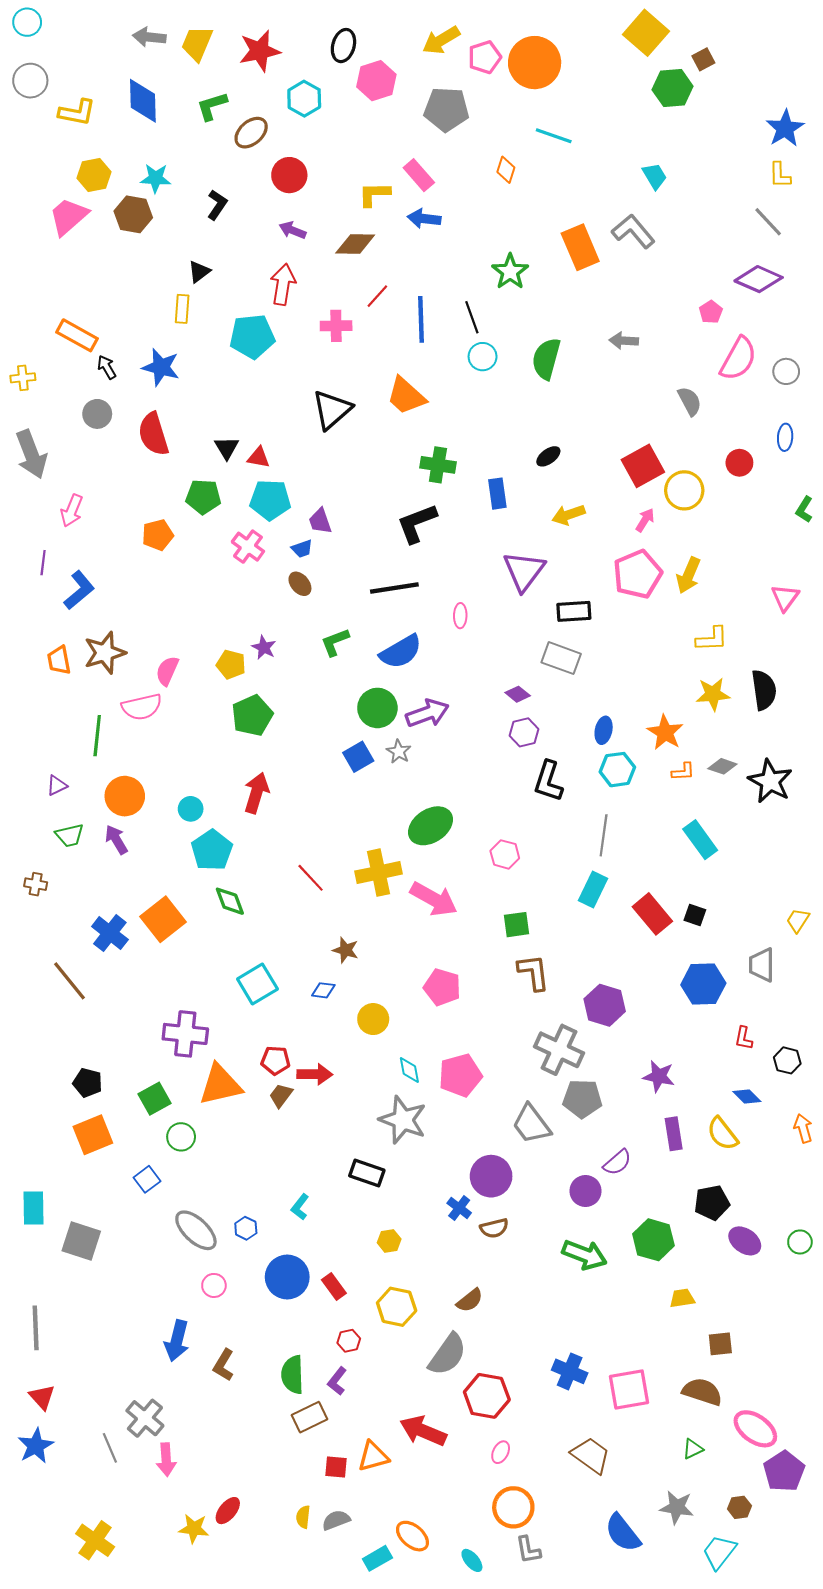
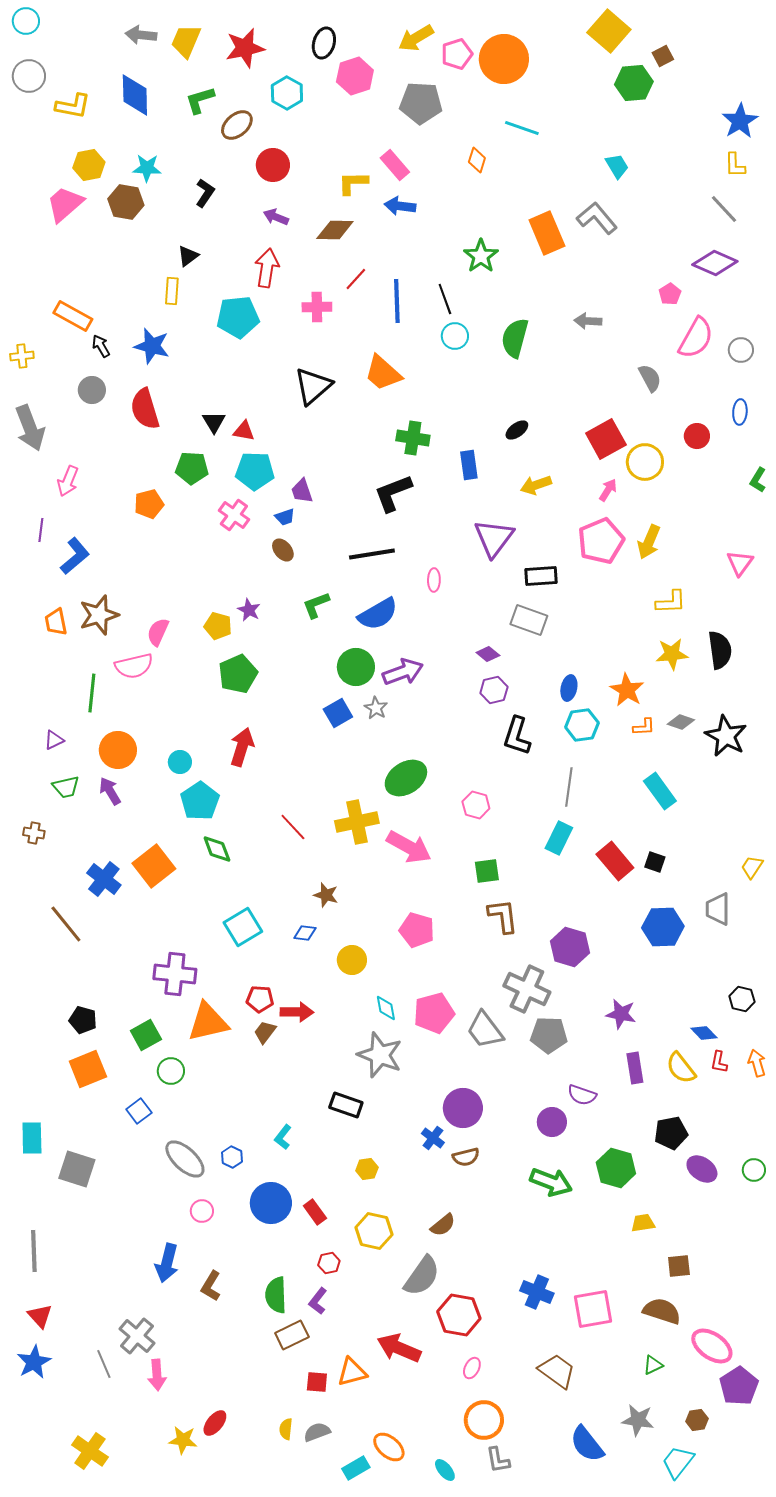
red L-shape: (744, 1038) -> (719, 1062), moved
gray trapezoid: (531, 1124) -> (485, 1030), moved
purple semicircle: (617, 1162) -> (582, 1095), turned 60

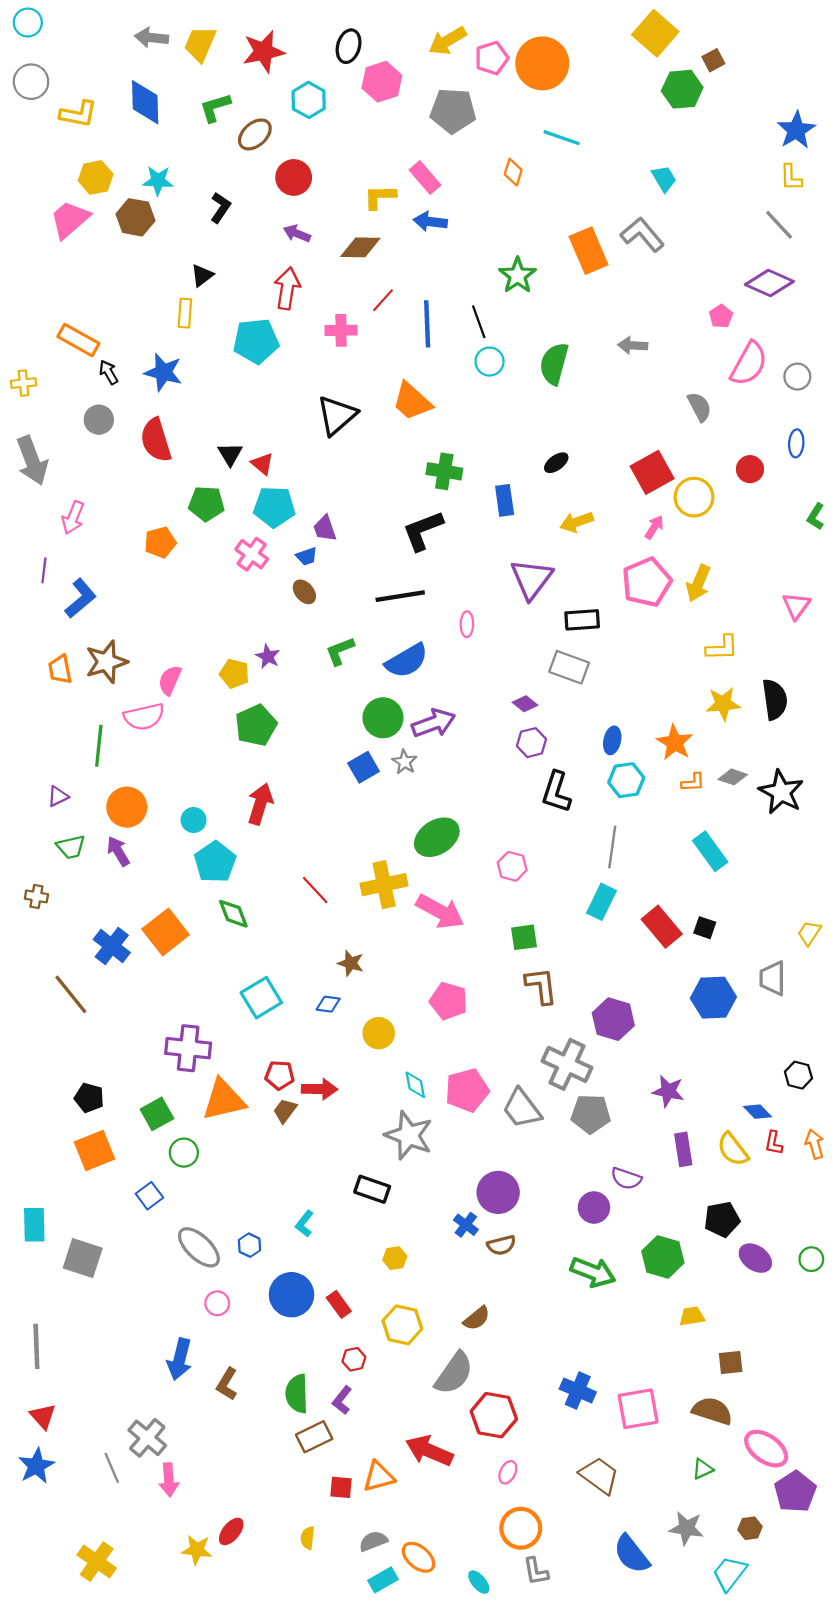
red triangle: (244, 431) -> (262, 464), turned 30
gray semicircle: (317, 1432) -> (373, 1541), moved

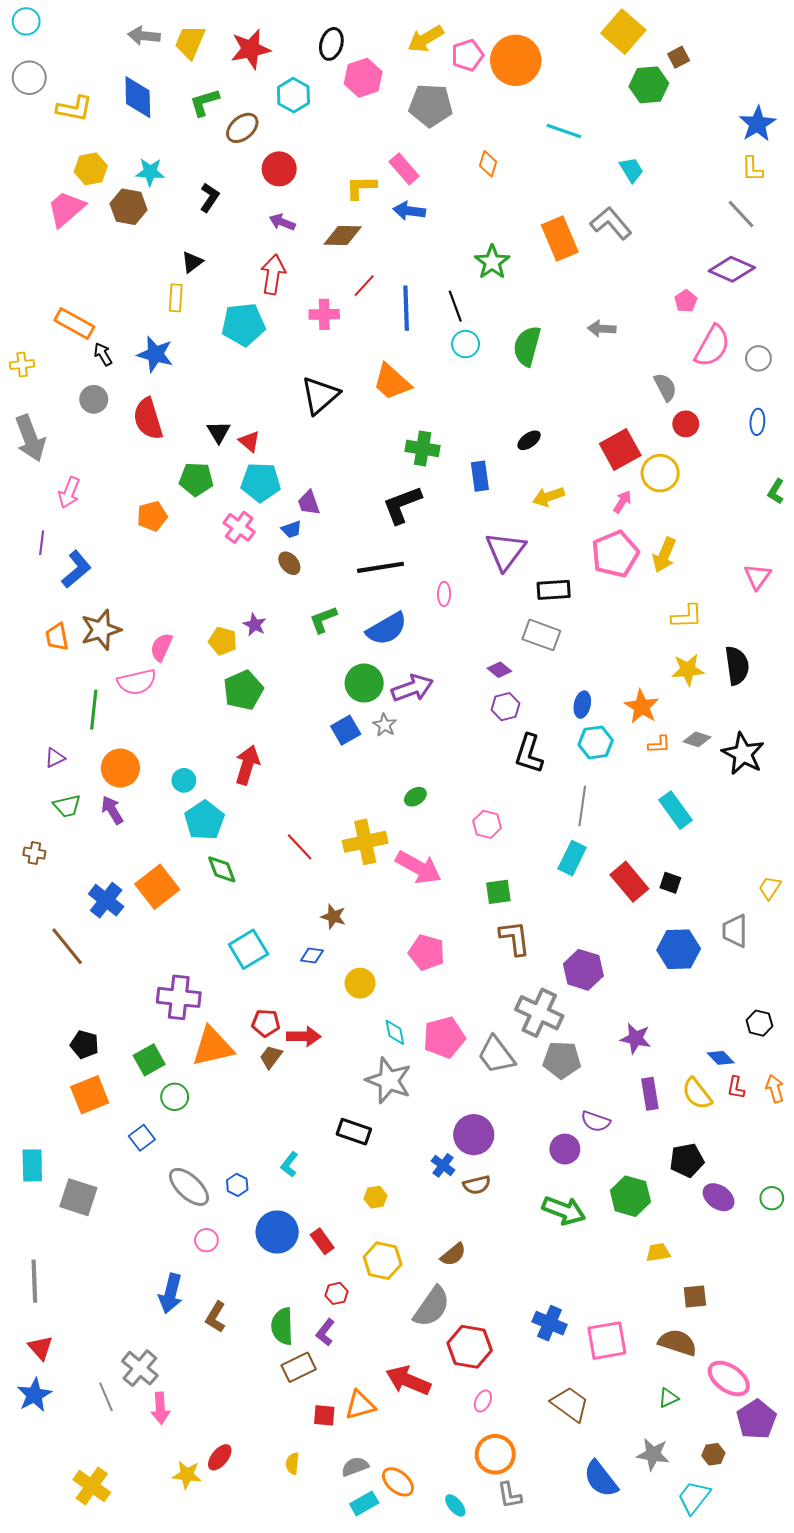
cyan line: (562, 138) -> (564, 131), moved
red circle: (750, 469) -> (686, 424), moved
green ellipse: (437, 837) -> (415, 797), size x0.5

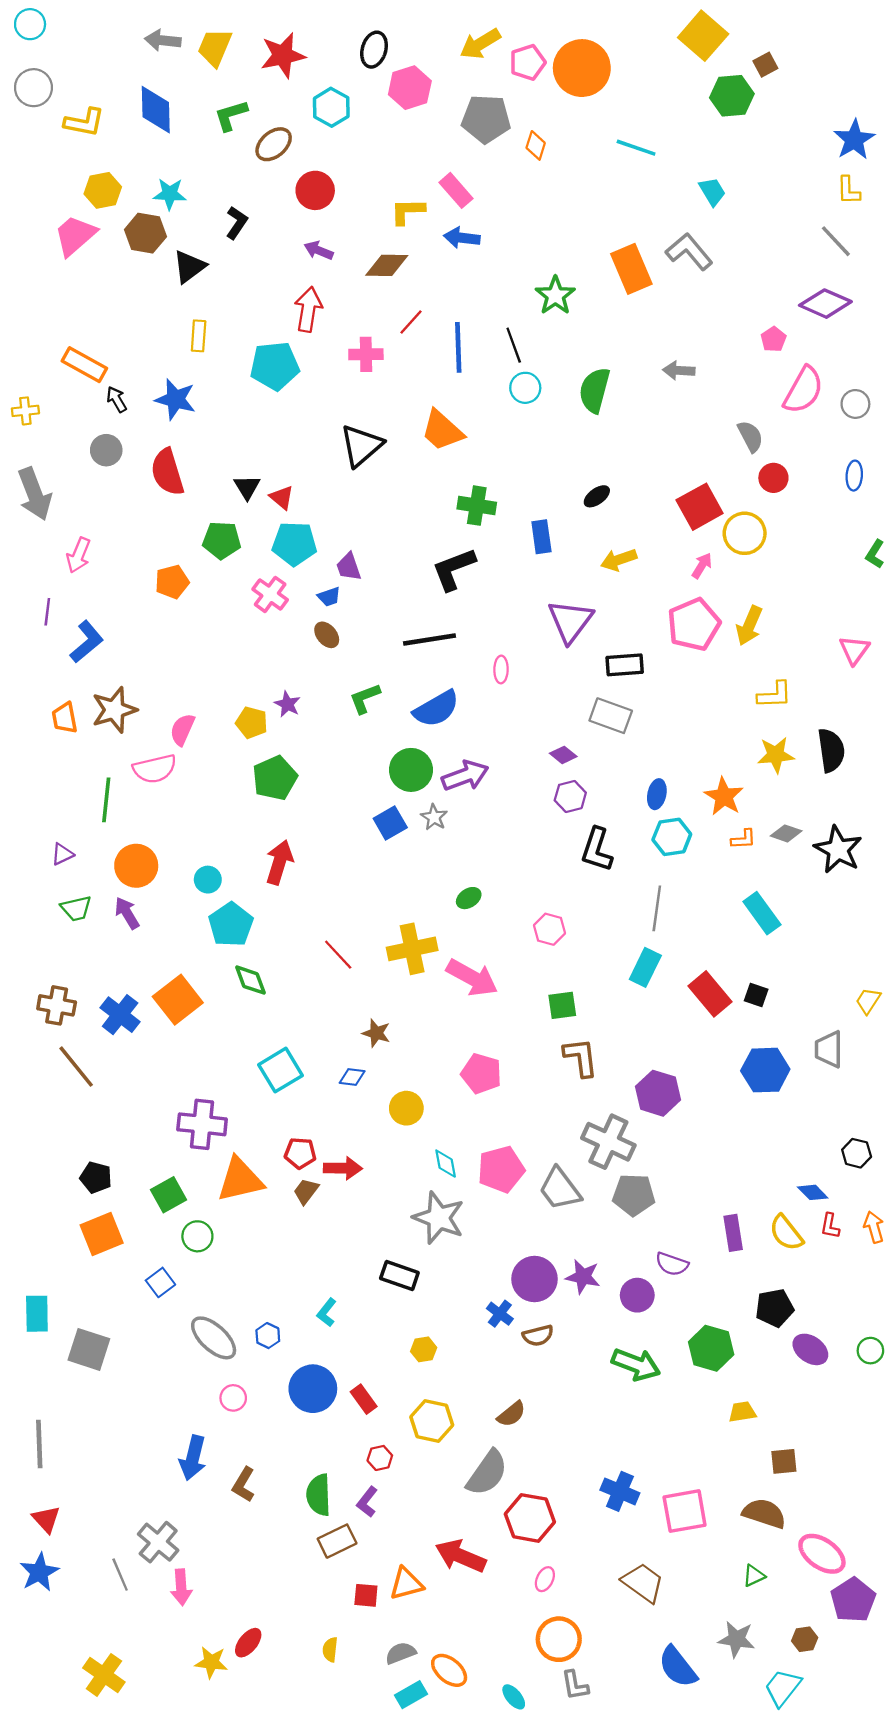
orange diamond: (488, 164) -> (536, 145), moved
black triangle: (192, 262) -> (189, 267), moved, size x1.4
brown cross: (34, 853) -> (57, 1005), moved, size x1.5
purple star: (636, 1038) -> (583, 1277), moved

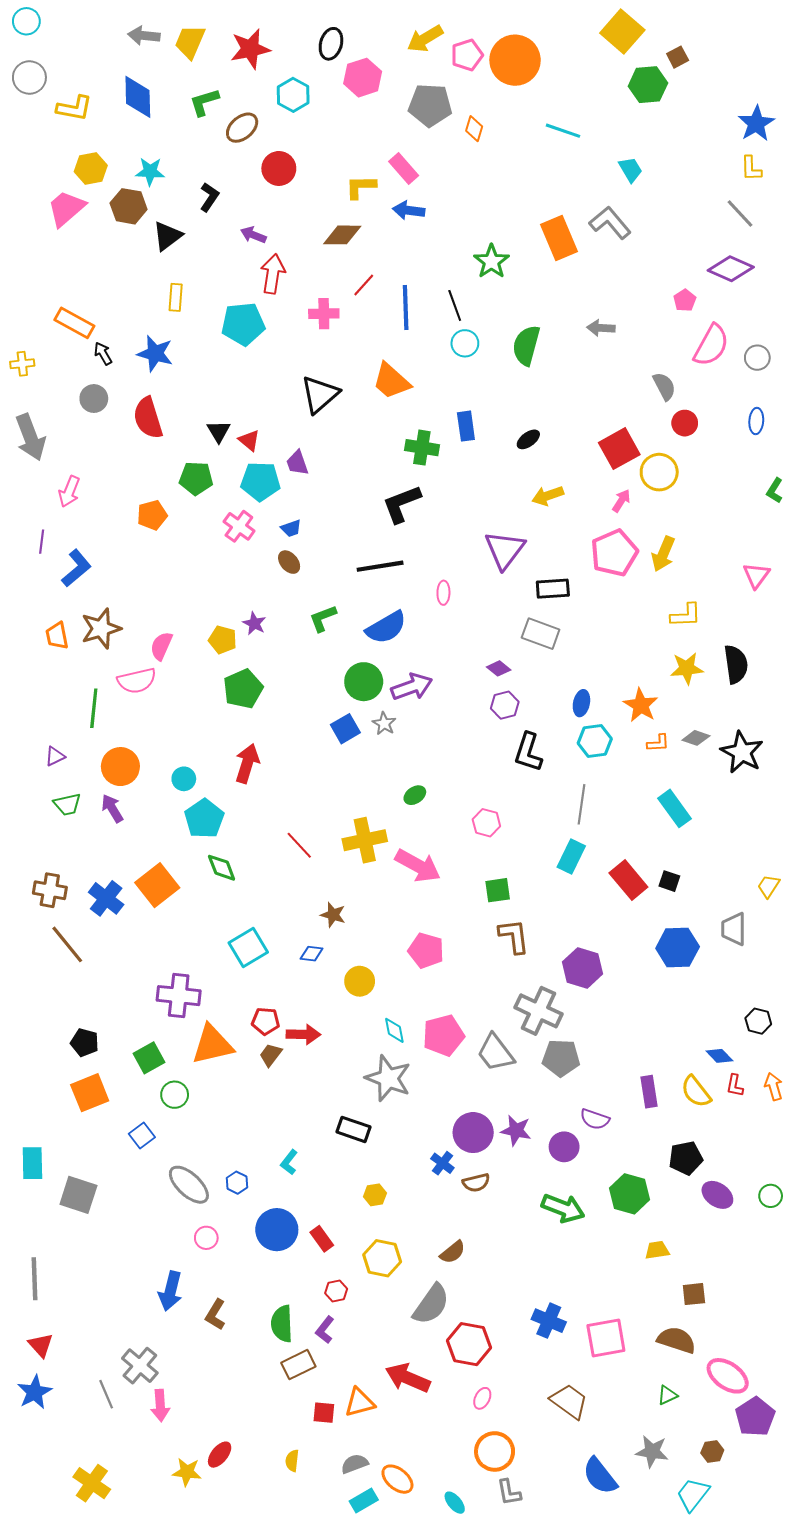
purple arrow: (319, 250) -> (253, 235), moved
blue rectangle: (541, 537) -> (466, 426), moved
purple trapezoid: (349, 567) -> (297, 463), moved

